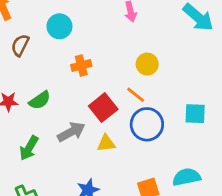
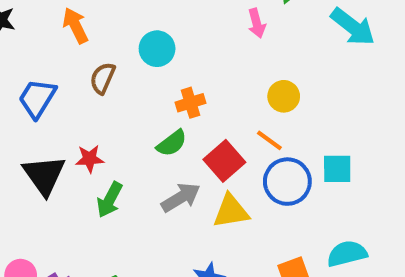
green semicircle: (40, 100) -> (172, 143), moved
cyan square: (195, 114) -> (337, 169), moved
yellow triangle: (106, 143) -> (231, 211), size x1.4
green arrow: (29, 148) -> (110, 200), moved

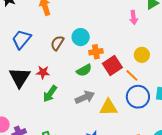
cyan circle: (157, 49) -> (81, 37), moved
brown semicircle: (103, 78) -> (57, 43), moved
red square: (224, 161) -> (112, 66), moved

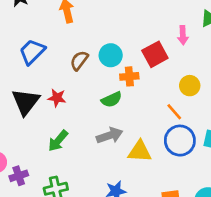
red square: (112, 66) -> (155, 54), moved
green arrow: (50, 94) -> (58, 141), moved

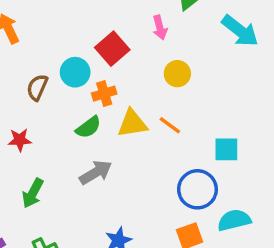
red square: (155, 54) -> (112, 49), moved
yellow circle: (190, 86) -> (177, 74), moved
blue circle: (180, 141) -> (197, 189), moved
yellow triangle: (140, 151) -> (132, 123), moved

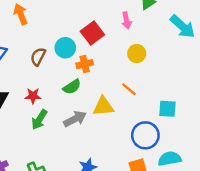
yellow triangle: (132, 123) -> (103, 106), moved
red star: (20, 140) -> (33, 96), moved
green arrow: (33, 193) -> (39, 120), moved

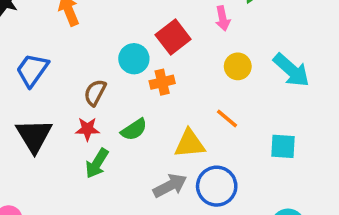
cyan arrow: (183, 26) -> (291, 70), moved
brown semicircle: (38, 57) -> (95, 93), moved
green semicircle: (72, 87) -> (134, 130), moved
gray arrow: (75, 119) -> (170, 186), moved
blue circle: (145, 135) -> (217, 186), moved

